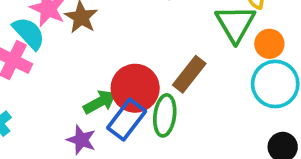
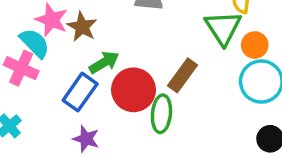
green arrow: (100, 102) -> (104, 62), moved
blue rectangle: (127, 120) -> (80, 92), moved

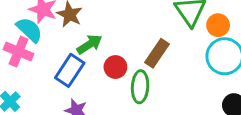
red circle: (134, 90) -> (115, 67), size x0.6

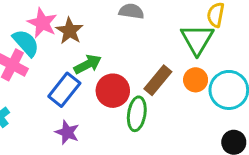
orange circle: (218, 25) -> (196, 80), moved
red circle: (115, 67) -> (113, 91), size x1.4

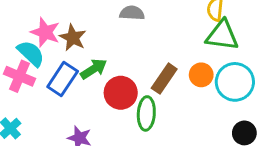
green triangle: (197, 39) -> (222, 35), moved, turned -48
blue rectangle: (64, 90) -> (63, 79), moved

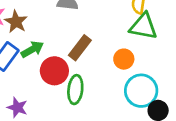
brown rectangle: (164, 79) -> (80, 48), moved
cyan circle: (235, 82) -> (141, 91), moved

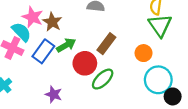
green triangle: (143, 26) -> (160, 25), turned 45
green ellipse: (75, 90) -> (103, 79), turned 40

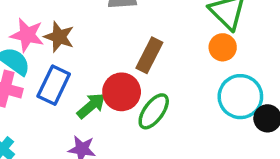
green arrow: (66, 45) -> (91, 106), moved
orange circle: (144, 53) -> (223, 47), moved

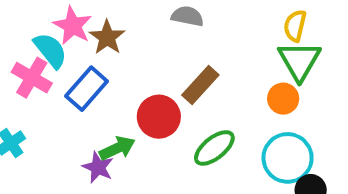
green arrow: (91, 106) -> (117, 148), moved
green ellipse: (154, 111) -> (214, 148), moved

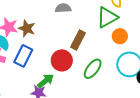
green triangle: (299, 61) -> (107, 17), moved, turned 45

